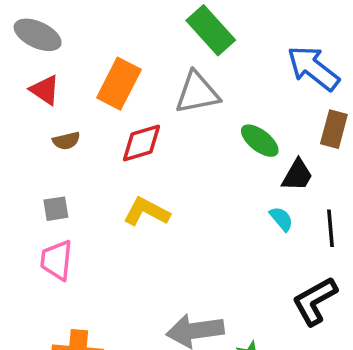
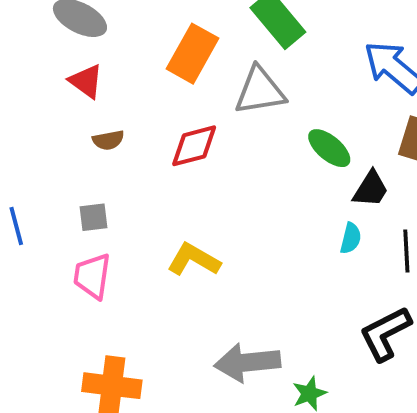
orange rectangle: (119, 84) -> (193, 54), moved
yellow L-shape: (146, 212) -> (194, 260), moved
cyan semicircle: (281, 219) -> (351, 238), turned 52

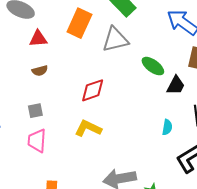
red triangle: (86, 81) -> (38, 39), moved, turned -36
red diamond: (194, 146) -> (93, 90), moved
cyan semicircle: (351, 238) -> (167, 127), moved

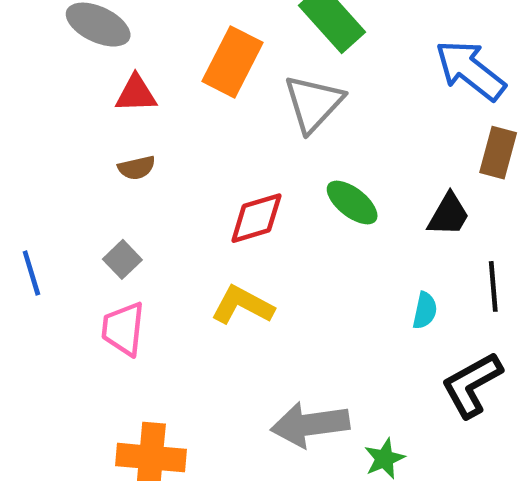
gray triangle: (115, 40) -> (314, 103), turned -36
green ellipse: (153, 66) -> (352, 202), moved
gray square: (35, 111) -> (122, 259), turned -35

